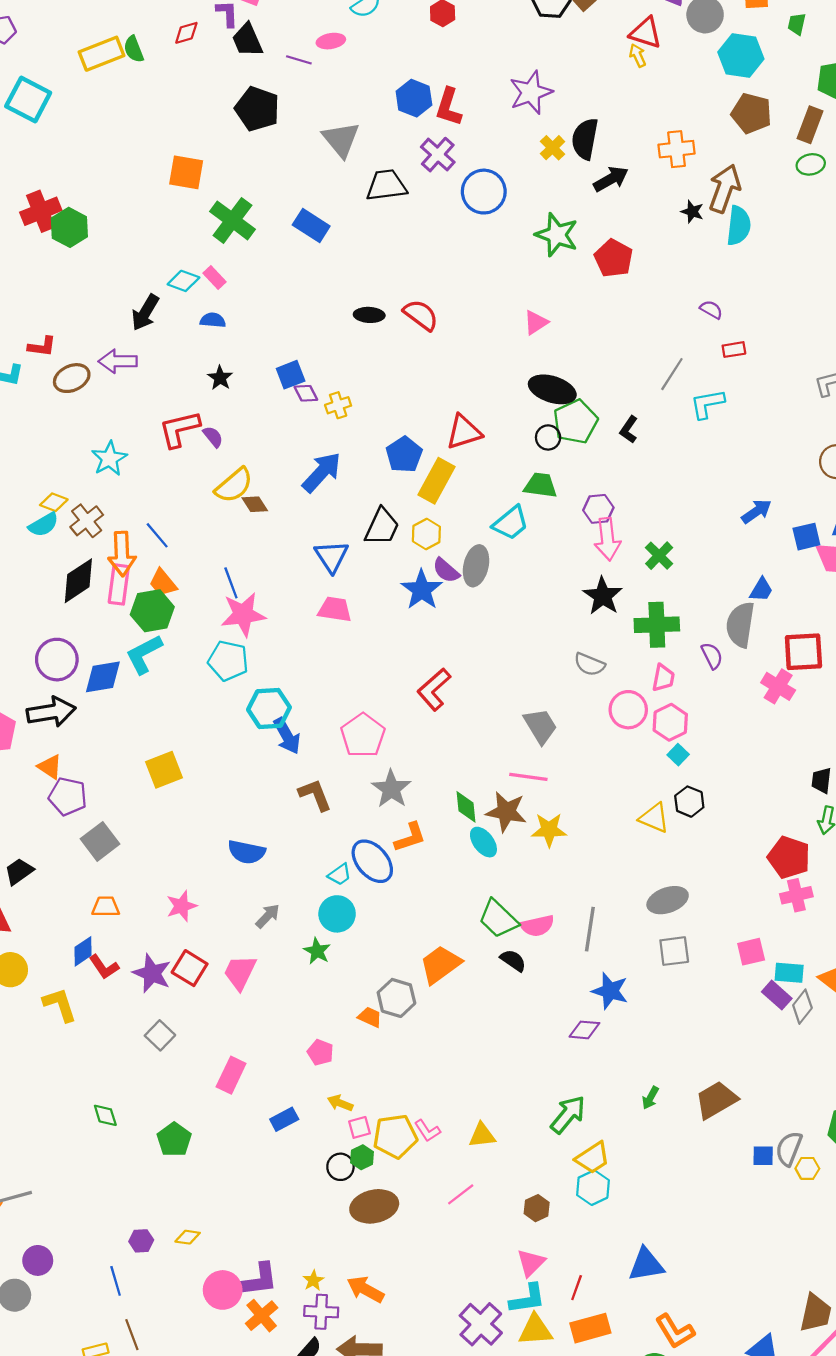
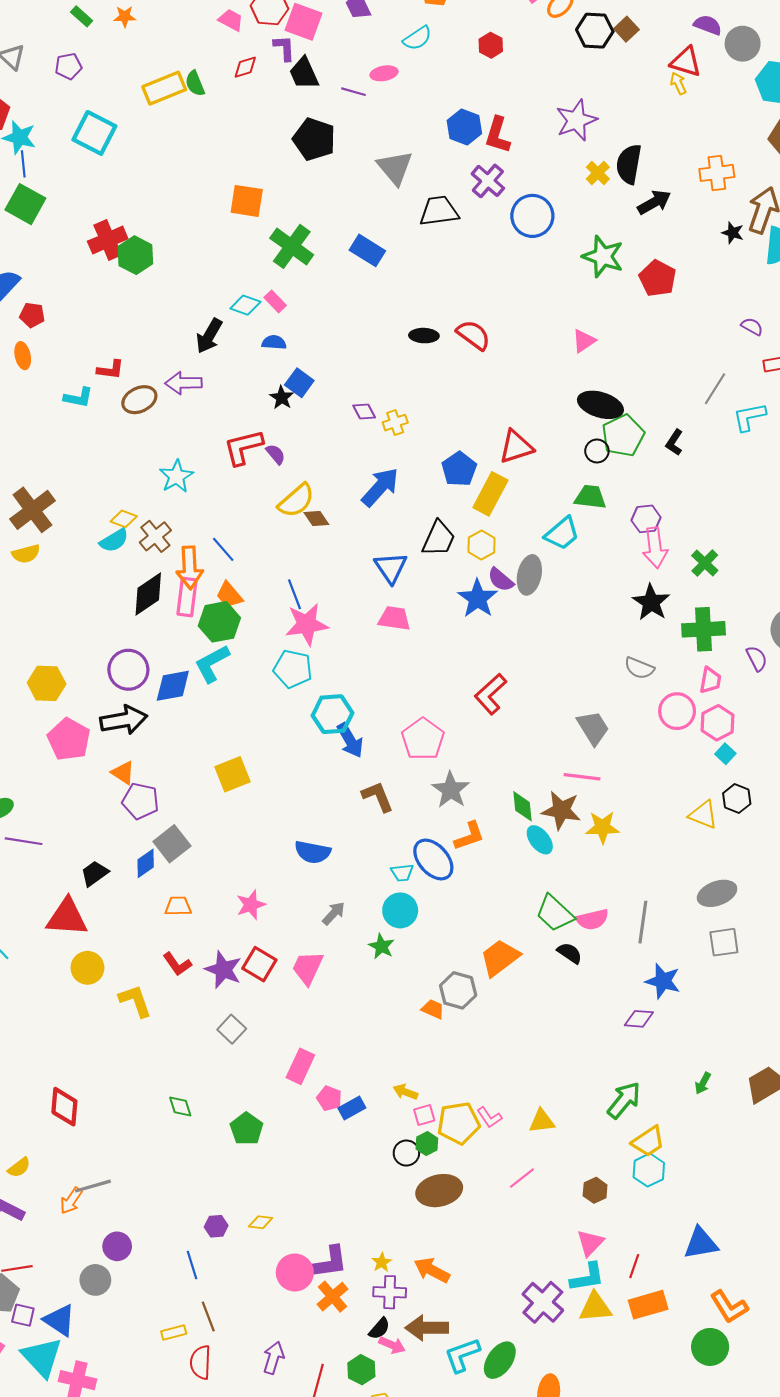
blue square: (291, 375) -> (299, 383), moved, turned -32
cyan trapezoid: (340, 875) -> (402, 873), turned 30
blue diamond: (83, 951) -> (146, 863), moved
pink pentagon: (320, 1052) -> (329, 1098), moved

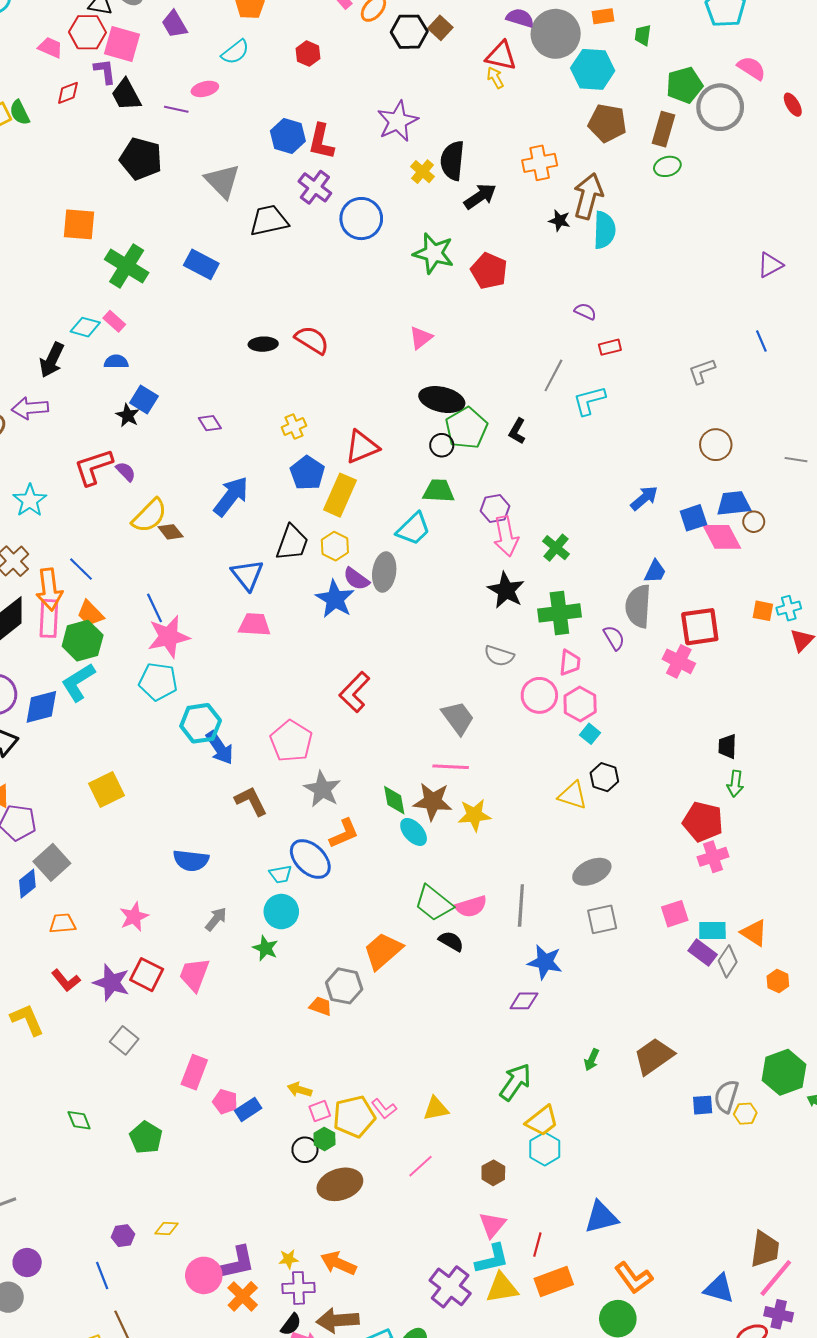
gray circle: (743, 44) -> (556, 34), size x1.4
yellow cross: (395, 423) -> (294, 426), moved
yellow star: (382, 1262) -> (289, 1259), turned 30

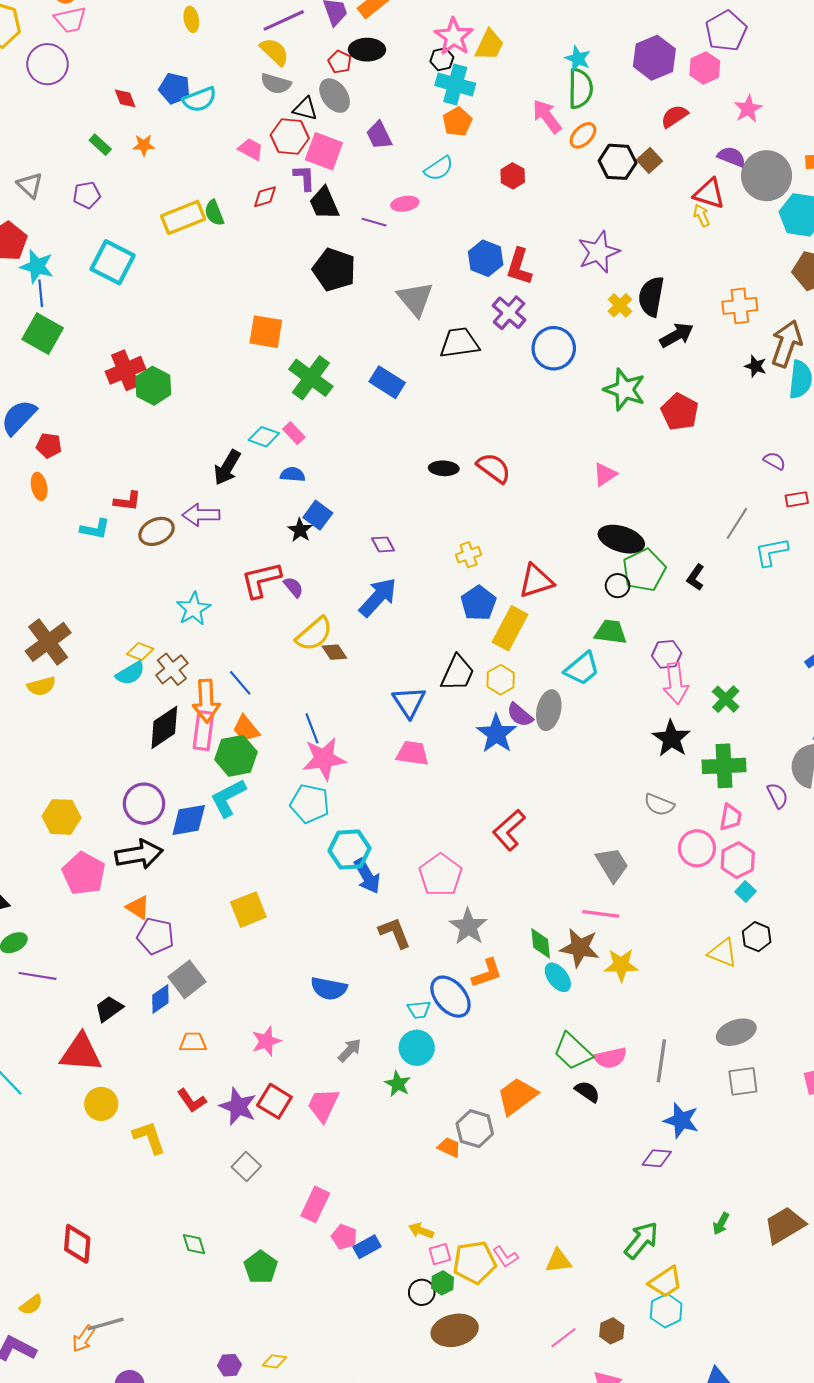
blue arrow: (231, 496) -> (378, 597), moved
pink line: (421, 1166) -> (564, 1338), moved

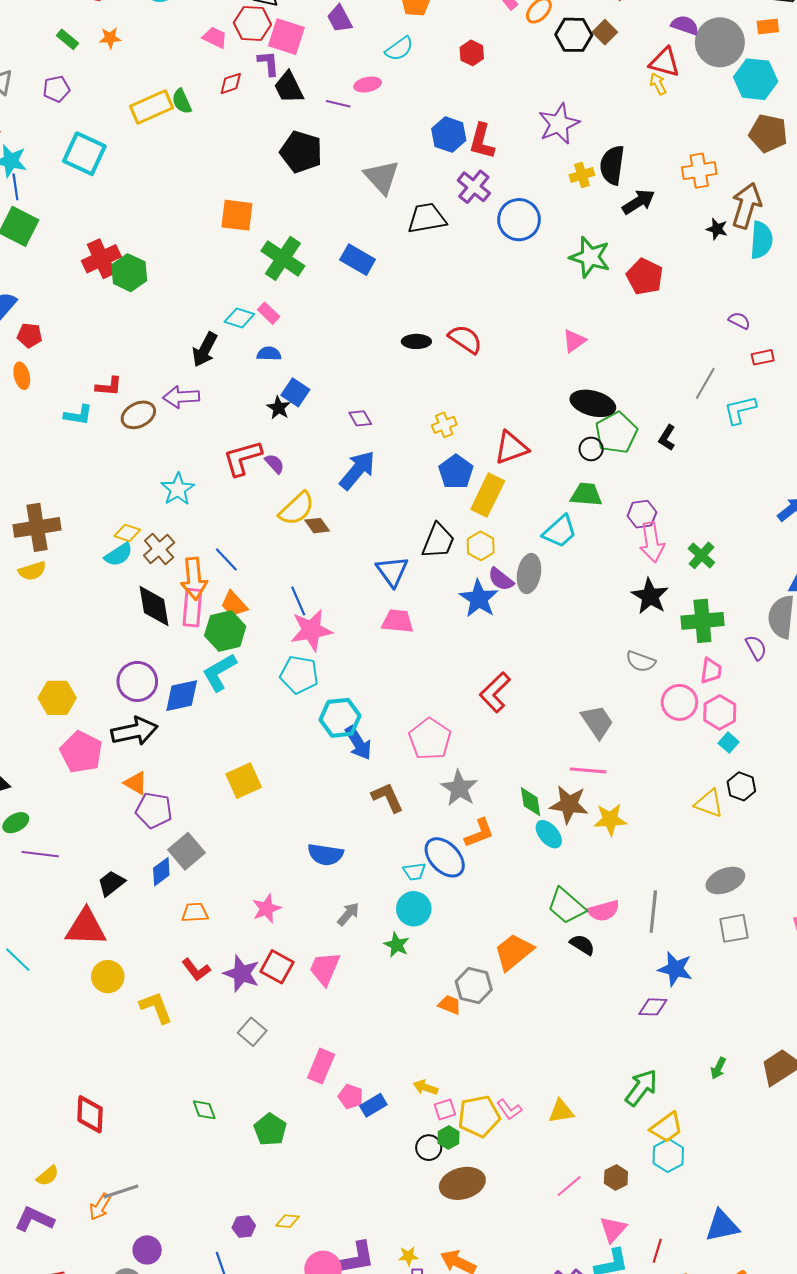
yellow cross: (620, 305) -> (582, 175), turned 30
brown cross: (48, 642) -> (37, 527), turned 30
black diamond: (164, 727) -> (154, 606), turned -63

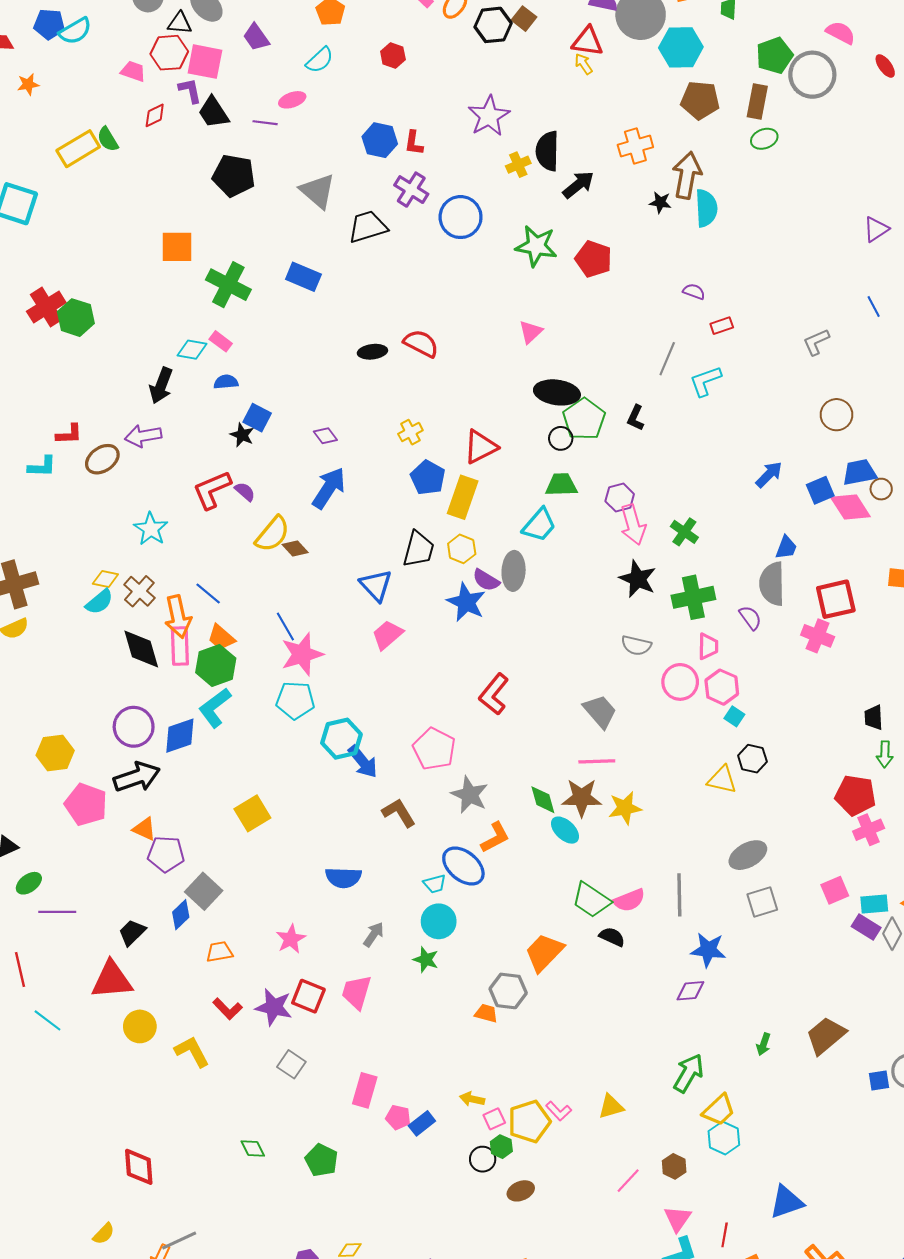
red L-shape: (482, 141) -> (414, 143), size x0.7
pink trapezoid: (398, 621) -> (387, 635), turned -40
brown ellipse: (462, 1183) -> (521, 1191), size x0.6

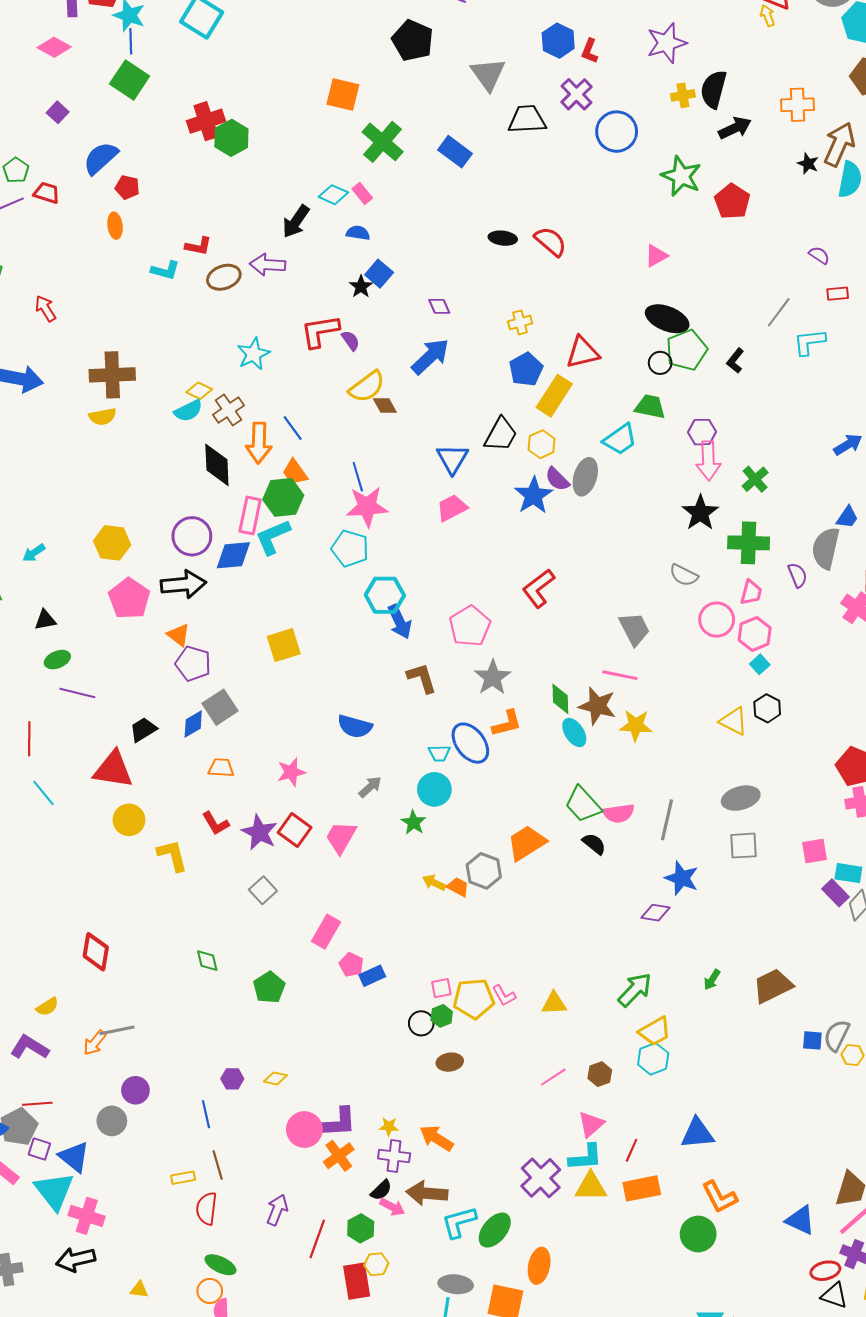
pink rectangle: (180, 646) -> (250, 515), moved
yellow arrow: (472, 1099) -> (434, 883), moved

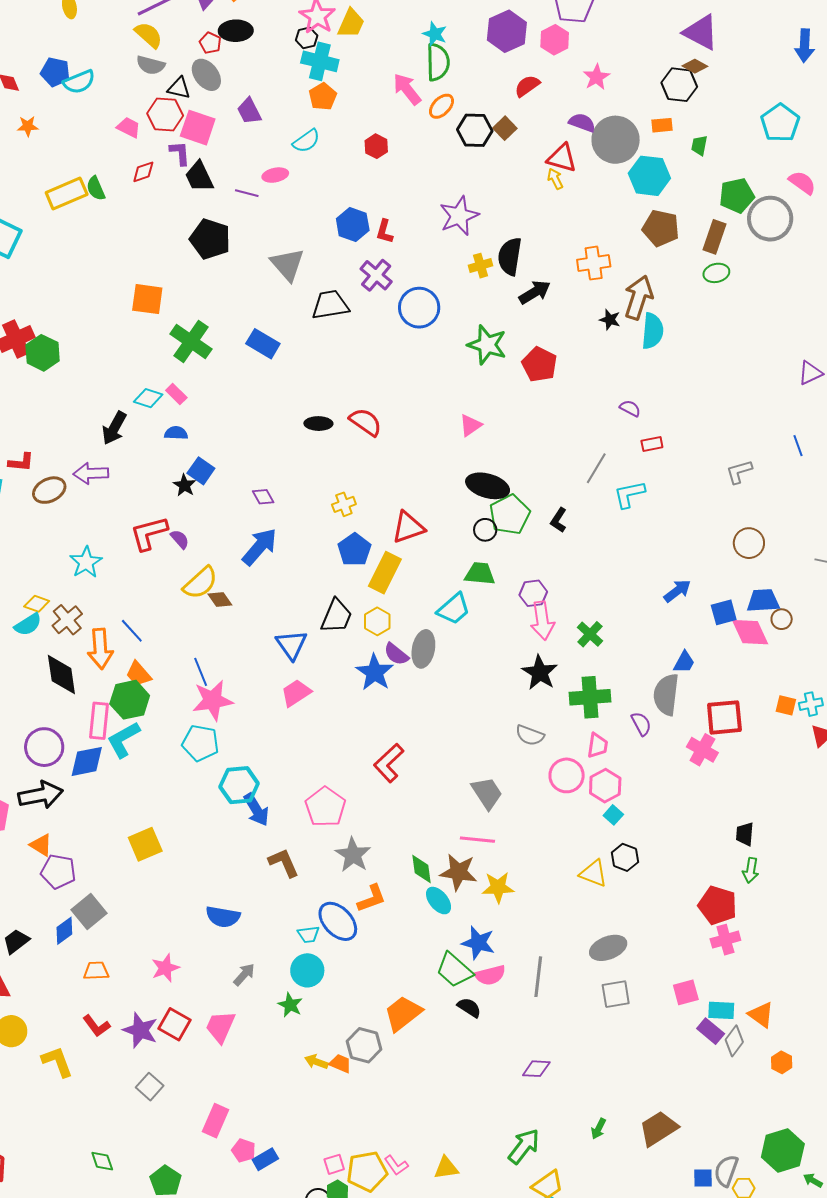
blue star: (682, 878) -> (478, 943), moved

